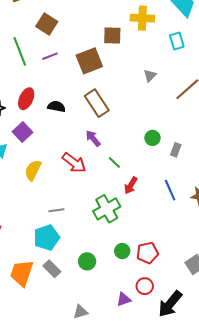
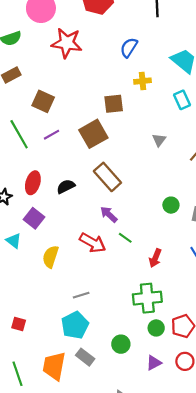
yellow cross: (142, 18) -> (143, 81), size x0.7
black semicircle: (57, 107) -> (66, 186), turned -30
green line: (114, 162) -> (125, 238), moved
green cross: (107, 209) -> (147, 298), moved, turned 32
purple triangle: (124, 299) -> (154, 363), moved

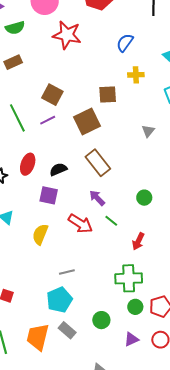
brown square: (43, 101) -> (52, 95), moved
green circle: (171, 205) -> (144, 198), moved
purple square: (34, 218) -> (49, 195), moved, turned -30

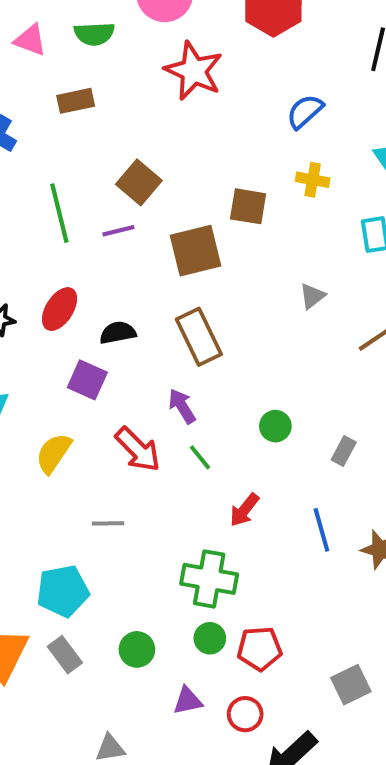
gray line: (67, 272) -> (108, 523), moved

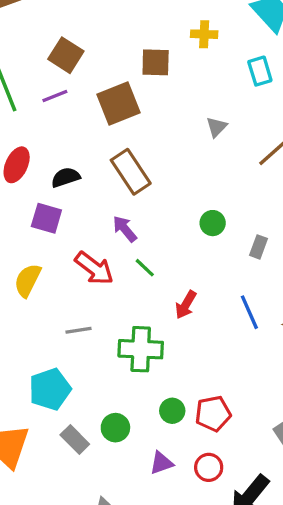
green circle: (275, 426) -> (213, 223), moved
green cross: (209, 579) -> (141, 349), moved
gray rectangle: (65, 655) -> (75, 439), moved

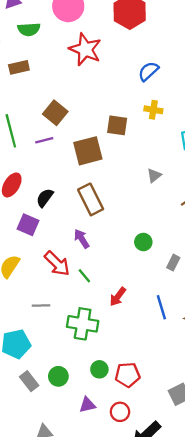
black semicircle: (66, 177) -> (45, 198), turned -42
green line: (145, 268) -> (84, 276), moved

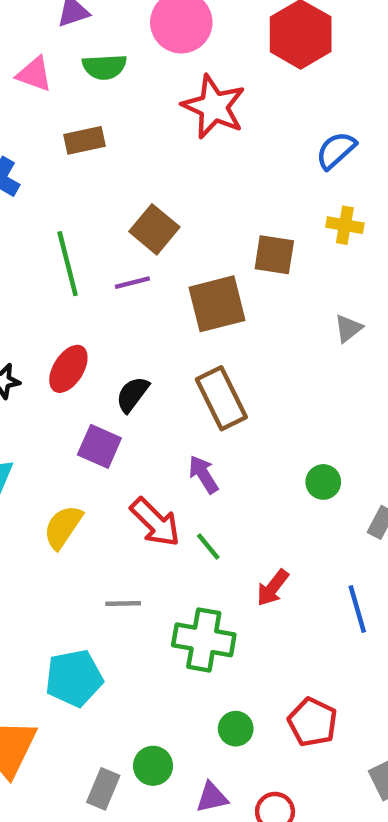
gray triangle: (154, 175) -> (348, 328), moved
red pentagon: (128, 375) -> (312, 722), moved, turned 30
green circle: (58, 376) -> (153, 766), moved
gray rectangle: (29, 381) -> (103, 789), moved, turned 60

